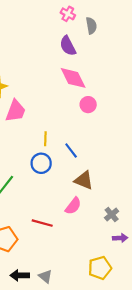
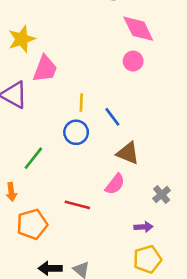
pink diamond: (73, 78) -> (138, 29), moved
purple arrow: (120, 238) -> (143, 227), moved

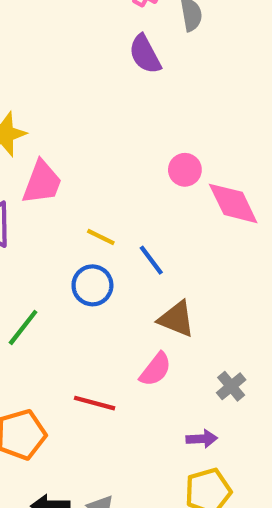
pink diamond: (138, 29) -> (233, 203), moved
yellow line: (81, 103) -> (101, 237), turned -66

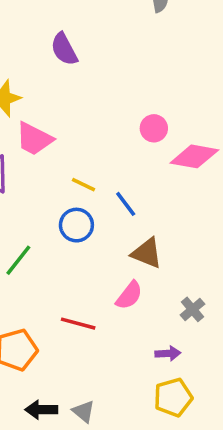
purple semicircle: (145, 54) -> (64, 49), moved
pink trapezoid: (42, 182) -> (34, 139), turned 96
pink diamond: (233, 203) -> (194, 156), turned -54

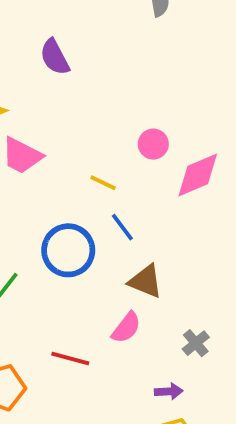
pink diamond: (194, 156) -> (198, 175), turned -33
yellow line: (83, 185) -> (103, 183), moved
blue circle: (76, 225) -> (68, 250), size x1.4

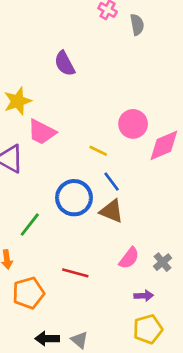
pink circle: (153, 144) -> (133, 124), size x1.4
brown triangle: (146, 281) -> (112, 211), moved
pink semicircle: (126, 328) -> (129, 258), moved

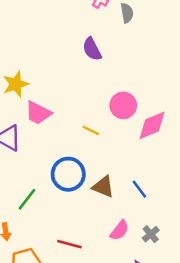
purple semicircle: (65, 64) -> (92, 49), moved
blue line: (112, 182) -> (139, 189), moved

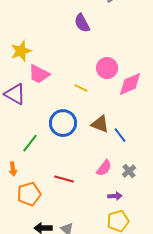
brown triangle: (103, 187) -> (100, 124), moved

